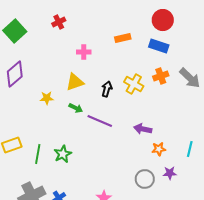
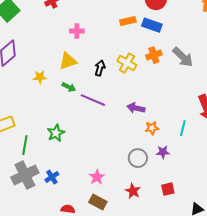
orange rectangle: (123, 38) -> (128, 21), moved
green line: (38, 154) -> (25, 145), moved

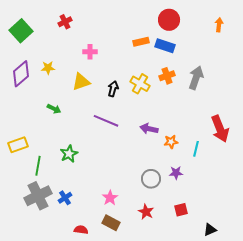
gray arrow: (183, 57) -> (196, 78), turned -115
yellow star: (40, 77) -> (48, 68), moved
green arrow: (69, 87) -> (54, 109), moved
orange star: (152, 128) -> (171, 142), moved

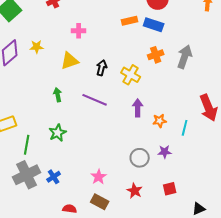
yellow cross: (140, 84) -> (131, 75), moved
green arrow: (54, 109) -> (58, 95), moved, turned -128
purple arrow: (149, 129) -> (138, 108), turned 78

